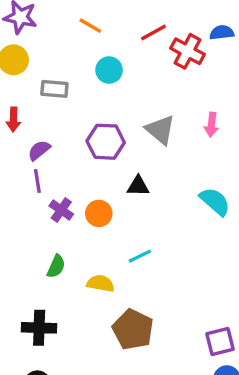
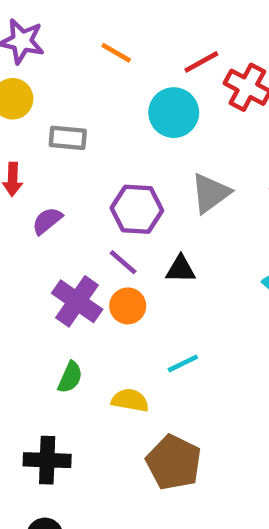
cyan circle: (109, 70) -> (174, 113), moved, size x1.4
gray triangle: (160, 130) -> (211, 193), turned 44
purple line: (37, 181) -> (123, 262), moved, turned -40
purple cross: (61, 210) -> (77, 301), size x1.5

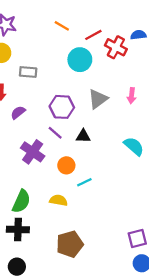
orange line: (116, 53) -> (62, 26), moved
orange circle: (128, 306) -> (66, 165), moved
green semicircle: (70, 377) -> (21, 201), moved, size x1.5
brown pentagon: (174, 462) -> (70, 244), moved, turned 30

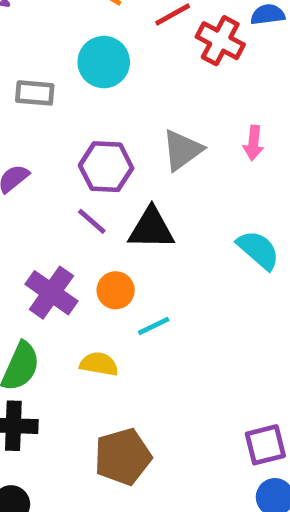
cyan circle: (80, 60) -> (104, 62), moved
black triangle: (83, 136) -> (151, 228), size x1.5
purple cross: (33, 152) -> (51, 293), moved

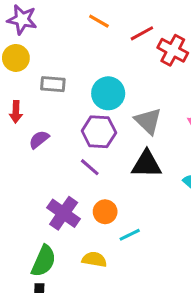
cyan circle: (104, 62) -> (108, 93), moved
gray triangle: (182, 150) -> (148, 121), turned -40
black triangle: (151, 228) -> (147, 164), moved

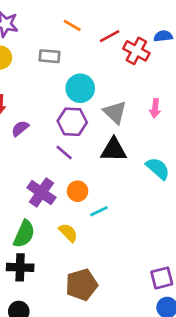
gray rectangle: (53, 84) -> (49, 56), moved
yellow semicircle: (94, 259) -> (68, 233), turned 35

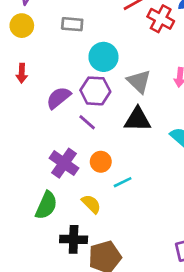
purple semicircle: (20, 128) -> (59, 98), moved, size x1.4
black cross: (20, 267) -> (74, 239), moved

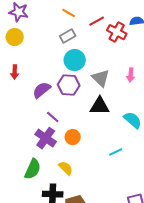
gray rectangle: (72, 24) -> (68, 36), moved, turned -35
purple line: (87, 122) -> (53, 117), moved
cyan line: (123, 182) -> (116, 152), moved

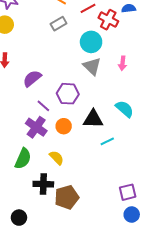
cyan circle: (75, 60) -> (91, 42), moved
purple hexagon: (69, 85) -> (68, 94), moved
black triangle: (100, 106) -> (93, 119), moved

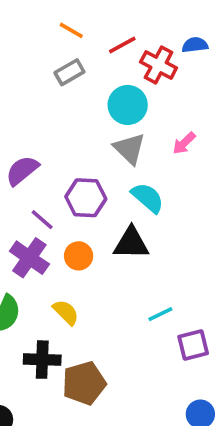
pink arrow: (123, 63) -> (184, 143), turned 40
cyan semicircle: (125, 109) -> (148, 198), moved
cyan line: (107, 141) -> (160, 314), moved
purple square: (128, 192) -> (193, 345), moved

